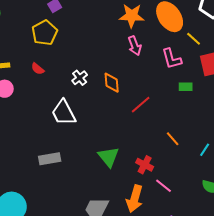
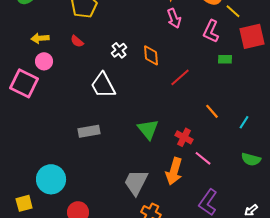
pink L-shape: (172, 59) -> (211, 31), turned 40

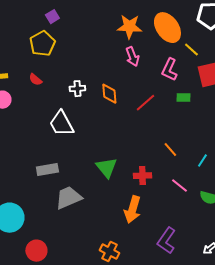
white cross: (119, 50) -> (77, 89), turned 35
red line: (180, 77) -> (145, 103), moved
red cross: (184, 137) -> (142, 176), turned -30
pink line: (203, 158) -> (179, 186), moved
gray trapezoid: (136, 182) -> (68, 198), moved, turned 40

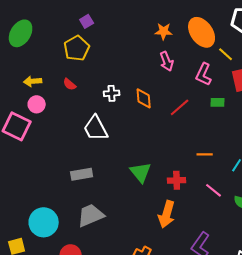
orange star: (129, 27) -> (164, 31), size x0.7
orange line: (170, 150) -> (205, 154), turned -49
gray trapezoid: (68, 198) -> (91, 215), moved

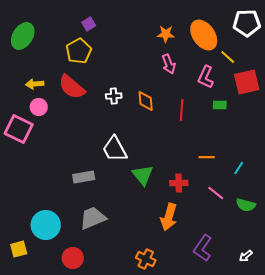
red semicircle: (70, 84) -> (72, 87), size x2.0
red line: (180, 107) -> (182, 110), turned -45
white trapezoid: (96, 128) -> (115, 149), moved

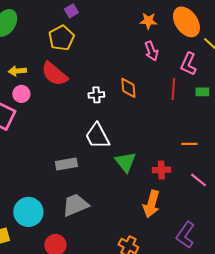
white cross: (114, 96) -> (96, 95), moved
red line: (182, 110) -> (173, 89), moved

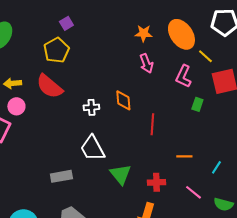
red line: (173, 89) -> (152, 124), moved
green rectangle: (202, 92) -> (197, 104), turned -72

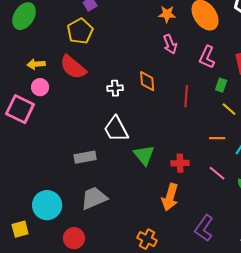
yellow line: (205, 56) -> (229, 109), moved
red line: (152, 124) -> (186, 96), moved
orange line: (184, 156) -> (217, 138), moved

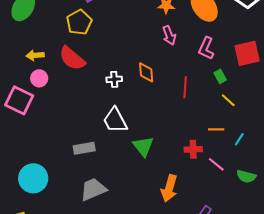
green rectangle: (221, 85) -> (220, 76), turned -48
red cross: (180, 163) -> (193, 149), moved
cyan circle: (47, 205) -> (33, 178), moved

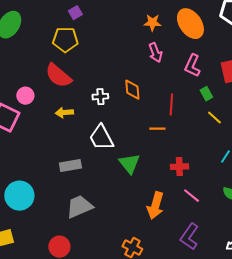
yellow pentagon: (79, 22) -> (65, 40), turned 30
yellow arrow: (35, 55) -> (64, 113), moved
orange line: (216, 129) -> (157, 129), moved
pink line: (216, 164) -> (191, 196), moved

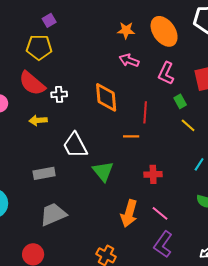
pink arrow: (155, 53) -> (129, 60), turned 132
orange diamond: (132, 90) -> (106, 97), size x1.4
white cross: (100, 97) -> (59, 94), moved
pink line: (191, 196) -> (160, 213), moved

